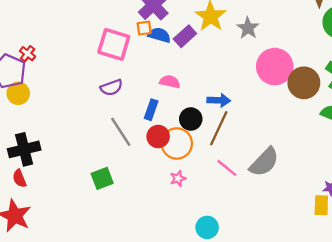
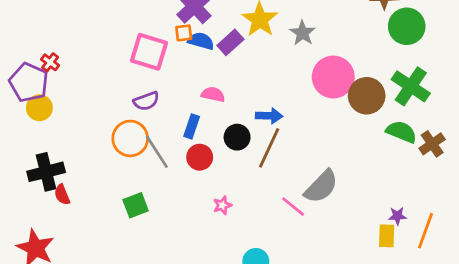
orange circle: (177, 143) -> (130, 138), moved
pink line: (227, 168) -> (293, 207), moved
red semicircle: (19, 178) -> (62, 195), moved

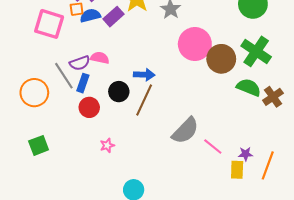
blue semicircle: (201, 41) -> (90, 16), turned -30
purple semicircle: (146, 101) -> (80, 63), moved
gray line: (157, 152) -> (64, 76), moved
pink line: (293, 207) -> (213, 146), moved

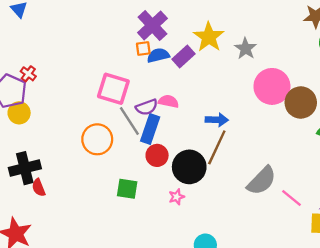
pink square: (49, 24) -> (113, 89), moved
blue rectangle: (83, 83) -> (150, 129), size x1.4
black circle: (119, 92) -> (189, 167), moved, size x1.5
green square: (39, 145) -> (127, 189), moved, turned 30

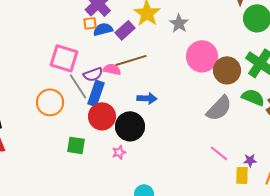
blue arrow: (217, 120) -> (147, 98), moved
brown line: (217, 147) -> (131, 60), moved, turned 48
red circle: (157, 155) -> (102, 116), size x1.4
gray semicircle: (262, 181) -> (219, 108), moved

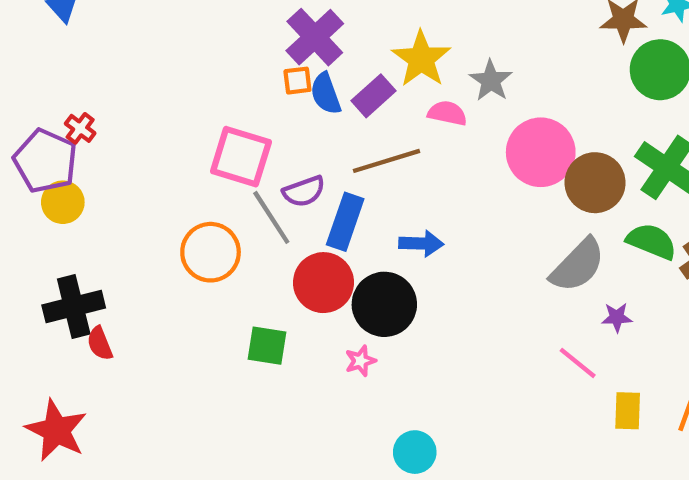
blue semicircle: (103, 29) -> (326, 94), turned -96
pink semicircle: (112, 69) -> (447, 113), moved
blue rectangle: (96, 93) -> (345, 222), moved
purple star: (250, 160) -> (617, 317), moved

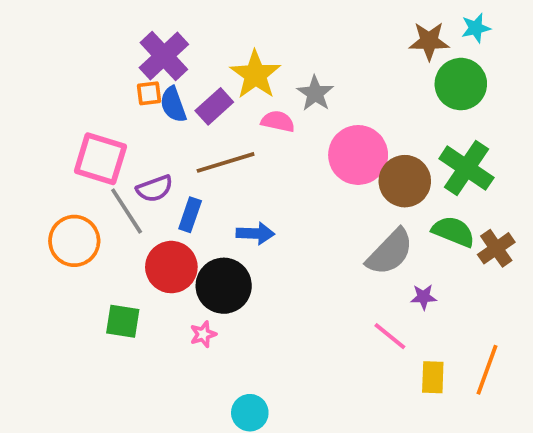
blue rectangle: (345, 222) -> (190, 215), size x0.7

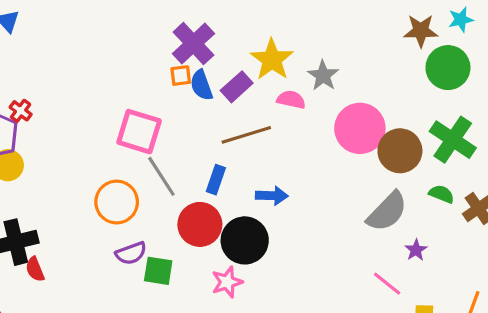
purple semicircle: (155, 189) -> (131, 253), moved
green semicircle: (453, 232) -> (442, 194), size x0.7
purple star: (423, 297) -> (416, 250), turned -30
pink star: (203, 334) -> (227, 282), size x1.4

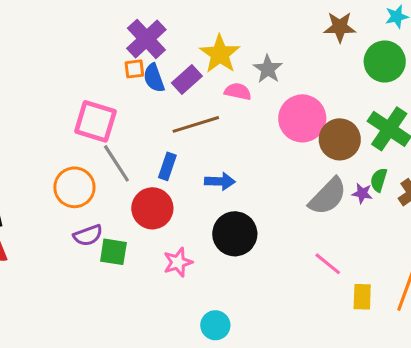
brown star: (421, 31) -> (340, 27), moved
green semicircle: (442, 194) -> (379, 180), turned -95
black circle: (245, 240) -> (235, 234), moved
purple star: (416, 250) -> (362, 193), moved, turned -30

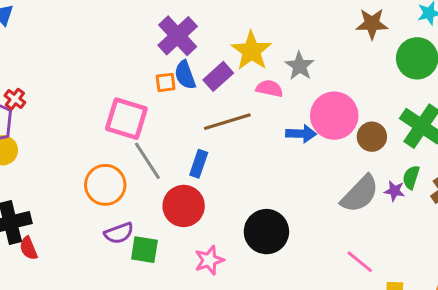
orange square: (134, 69) -> (166, 82), moved
brown circle: (340, 139) -> (372, 137), size x0.7
blue arrow: (220, 181) -> (301, 134), moved

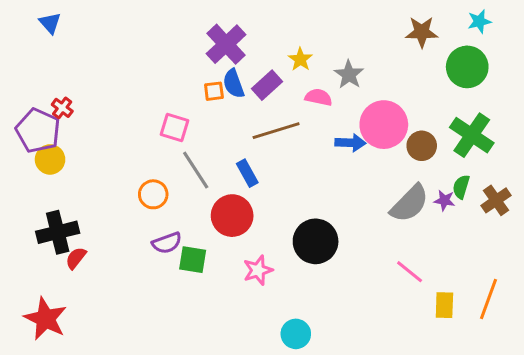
yellow star: (251, 51) -> (300, 59), size x0.6
pink square: (126, 119) -> (174, 128), size x0.7
blue rectangle: (199, 164) -> (247, 173), turned -48
orange circle: (105, 185) -> (153, 194), size x0.7
red semicircle: (28, 248) -> (76, 258), turned 60

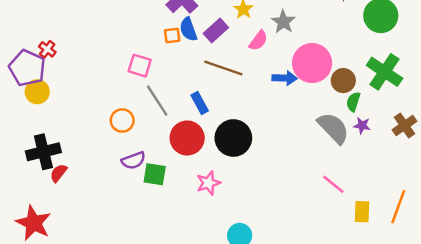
pink semicircle: (319, 97) -> (258, 41), turned 115
brown line: (276, 131) -> (223, 68), turned 36
green semicircle: (461, 187) -> (353, 102), moved
gray semicircle: (410, 203) -> (333, 128), turned -88
black circle: (316, 241) -> (233, 138), moved

